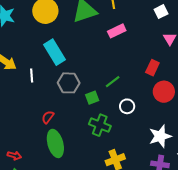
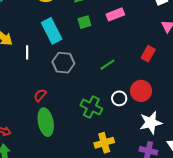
red circle: (164, 92) -> (141, 91), moved
green square: (92, 98) -> (84, 22), moved
white circle: (127, 106) -> (119, 98), moved

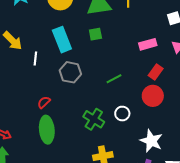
pink rectangle: (115, 14) -> (148, 44), moved
red circle: (141, 91) -> (153, 96), moved
white star: (151, 123) -> (151, 141), turned 30

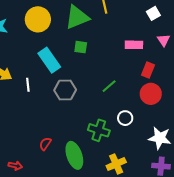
green square: (95, 34) -> (81, 47), turned 32
pink rectangle: (148, 44) -> (134, 45), turned 30
red semicircle: (44, 102) -> (45, 144), moved
green ellipse: (47, 130) -> (74, 155), moved

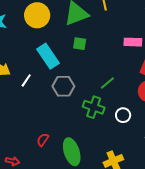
white line: (28, 85) -> (26, 80), turned 40
green cross: (99, 130) -> (94, 107), moved

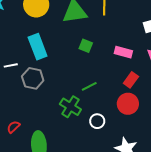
green square: (80, 44) -> (86, 46), moved
white line: (26, 80) -> (11, 65), turned 32
gray hexagon: (63, 86) -> (33, 78), moved

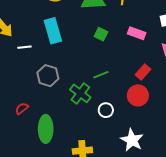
pink rectangle: (123, 52) -> (137, 33), moved
gray hexagon: (33, 78) -> (48, 76), moved

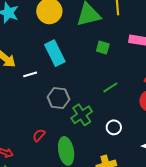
green cross: (80, 93) -> (82, 115), moved, turned 30
white circle: (106, 110) -> (114, 127), moved

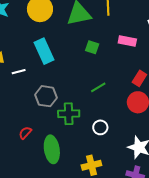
green cross: (82, 115) -> (69, 114), turned 30

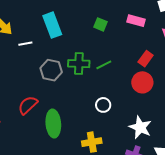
green cross: (69, 114) -> (79, 64), moved
red semicircle: (25, 133) -> (28, 105), size x1.5

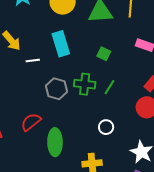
green square: (100, 24) -> (104, 54), moved
green line: (104, 65) -> (109, 87), turned -35

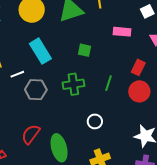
green line: (109, 87) -> (108, 83), moved
gray hexagon: (57, 89) -> (36, 90), moved
white circle: (106, 127) -> (95, 121), moved

